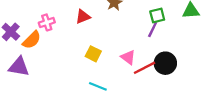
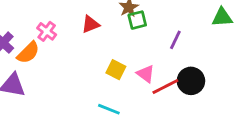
green square: (157, 16) -> (137, 20), moved
pink cross: (47, 22) -> (47, 31), turned -35
yellow square: (93, 54) -> (116, 70), moved

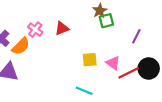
red triangle: (90, 24) -> (62, 28), moved
yellow square: (116, 70) -> (90, 60), turned -32

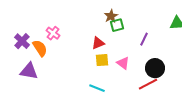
red triangle: (62, 28) -> (98, 43), moved
orange semicircle: (21, 46) -> (40, 48), turned -78
red line: (129, 73) -> (148, 84), moved

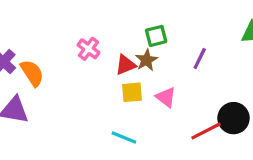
brown star: (111, 16) -> (146, 60), moved
pink cross: (53, 33) -> (88, 49), moved
black circle: (155, 68) -> (234, 118), moved

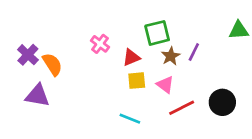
green square: (156, 36) -> (157, 33), size x1.4
brown star: (146, 60) -> (171, 56), moved
red line: (206, 131) -> (182, 108), moved

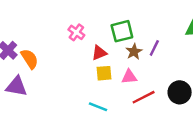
pink cross: (100, 44) -> (76, 32), moved
pink triangle: (165, 85) -> (129, 77), turned -42

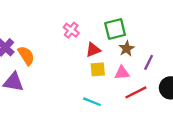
purple line: (154, 48) -> (149, 62), moved

